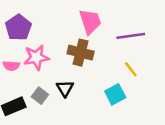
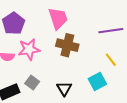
pink trapezoid: (90, 22) -> (58, 18), moved
black triangle: (65, 88) -> (64, 89), moved

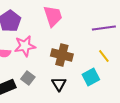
brown cross: (67, 45) -> (62, 55), moved

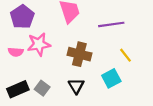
purple line: (104, 28) -> (111, 24), moved
gray square: (28, 78) -> (42, 88), moved

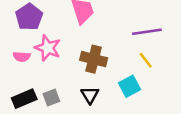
purple line: (111, 24) -> (147, 32), moved
pink star: (39, 44) -> (48, 48), turned 30
gray square: (42, 88) -> (51, 97), turned 32

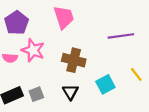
yellow line: (146, 60) -> (136, 74), moved

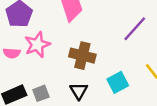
purple line: (121, 36) -> (135, 29), turned -40
pink star: (33, 50) -> (37, 45), turned 30

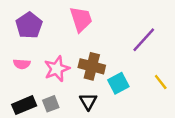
pink star: (37, 45) -> (57, 69), moved
cyan square: (118, 82) -> (118, 83), moved

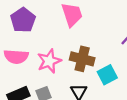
pink semicircle: (22, 64) -> (16, 57), size x1.5

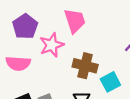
pink star: (49, 61) -> (52, 45), moved

